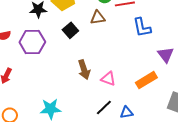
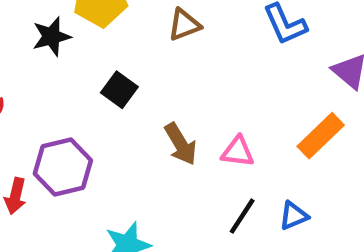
black square: (70, 30) -> (119, 90), moved
purple hexagon: (32, 42) -> (63, 167), moved

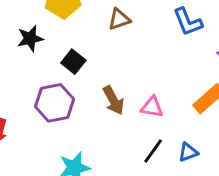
black star: (51, 36) -> (30, 39), moved
purple hexagon: (63, 167) -> (55, 103), moved

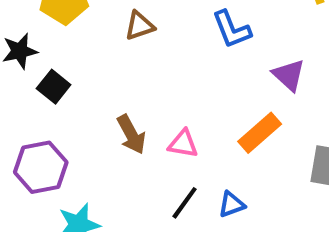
black square: (73, 62) -> (54, 87), moved
purple hexagon: (55, 103) -> (41, 167), moved

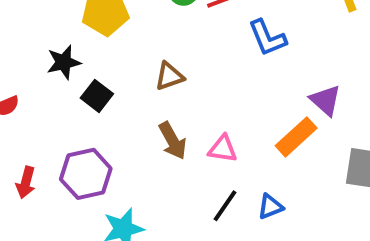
brown triangle: (140, 26) -> (169, 76), moved
purple triangle: (289, 75) -> (325, 100), moved

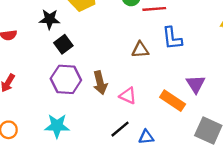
brown triangle: (169, 76) -> (140, 50), moved
orange rectangle: (296, 137) -> (173, 101), turned 60
purple hexagon: (86, 174) -> (66, 79), moved

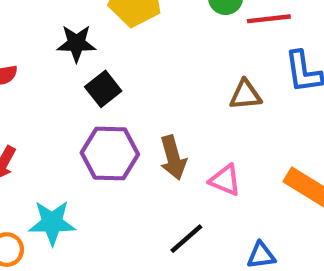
cyan star: (57, 126) -> (52, 223), moved
black line: (120, 129) -> (186, 239), moved

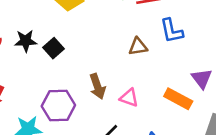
black star: (76, 43) -> (26, 41), moved
purple hexagon: (110, 153) -> (58, 106), moved

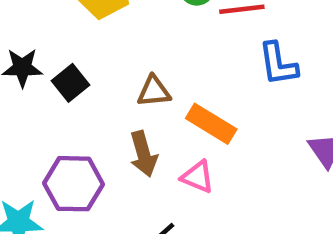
brown triangle: (138, 47) -> (154, 91), moved
orange rectangle: (178, 99) -> (211, 124), moved

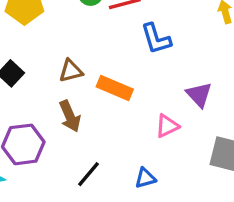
pink triangle: (198, 177) -> (167, 126), moved, turned -40

